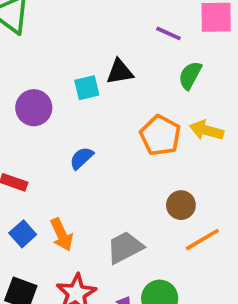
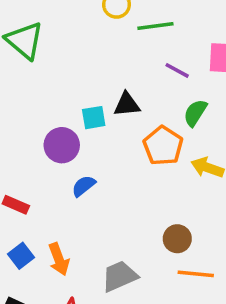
purple circle: (34, 108) -> (62, 145), moved
orange pentagon: (160, 135) -> (163, 146), moved
orange line: (202, 240) -> (196, 274), turned 32

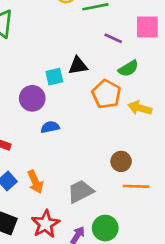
green semicircle: (195, 113) -> (128, 68), turned -150
blue semicircle: (84, 186) -> (50, 127), turned 30

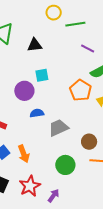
black triangle: (78, 66) -> (35, 45), moved
gray trapezoid: (81, 191) -> (58, 128), moved
green circle: (105, 228) -> (65, 165), moved

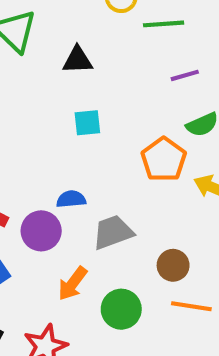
purple line: (88, 49) -> (185, 75), turned -48
purple circle: (24, 91) -> (41, 231), moved
orange arrow: (24, 154) -> (73, 283), moved, turned 54

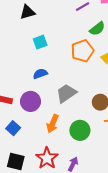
orange pentagon: (164, 160) -> (82, 51), turned 30
blue semicircle: (71, 199) -> (40, 74), moved

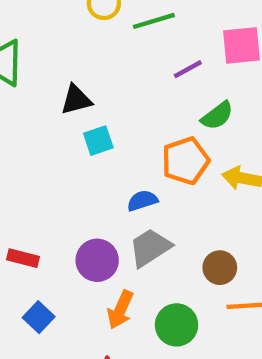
black triangle: (27, 12) -> (76, 100), moved
blue semicircle: (40, 74) -> (142, 201), moved
purple circle: (30, 101) -> (97, 260), moved

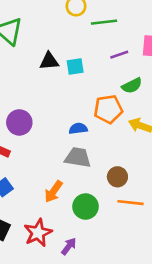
cyan square: (98, 141) -> (75, 66), moved
gray trapezoid: (150, 248) -> (78, 157), turned 32
purple circle: (97, 260) -> (19, 122), moved

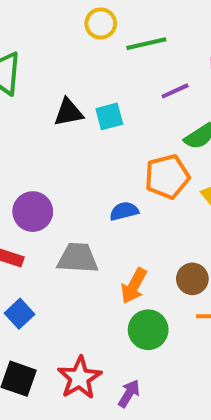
gray trapezoid: (78, 157) -> (78, 258), moved
orange arrow: (53, 192) -> (134, 286), moved

